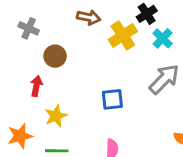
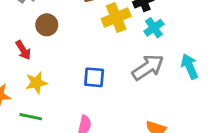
red arrow: (36, 86) -> (23, 50), turned 126

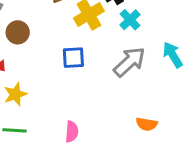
blue square: (94, 77) -> (73, 58), moved

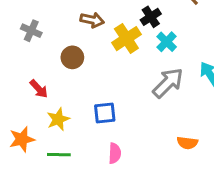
brown circle: (18, 32) -> (72, 57), moved
blue square: (73, 58) -> (105, 113), moved

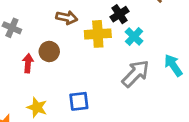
yellow cross: (126, 39) -> (98, 34), turned 30
red arrow: (39, 89) -> (28, 63), moved, turned -132
yellow star: (58, 119) -> (37, 107), turned -30

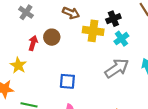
yellow star: (37, 107) -> (18, 65), moved

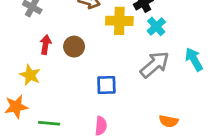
brown circle: (52, 37) -> (74, 47), moved
blue square: (67, 81) -> (106, 85), moved

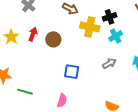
gray arrow: (155, 65) -> (109, 63), size x0.6
yellow star: (30, 75) -> (11, 37), moved

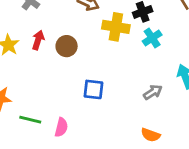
gray arrow: (109, 63) -> (153, 92), moved
pink semicircle: (62, 101) -> (61, 127), moved

